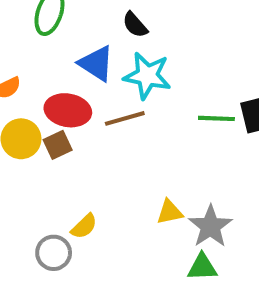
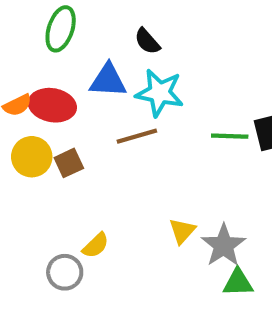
blue triangle: (96, 63) -> (108, 80), turned -30
red ellipse: (68, 110) -> (52, 105), moved
yellow triangle: (170, 212) -> (182, 231), turned -36
green triangle: (202, 267) -> (238, 283), moved

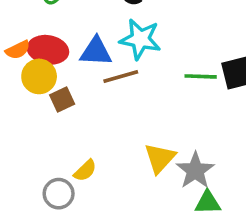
blue triangle: (108, 80) -> (96, 52), moved
yellow circle: (32, 157) -> (39, 76), moved
yellow triangle: (182, 231) -> (160, 158), size x1.4

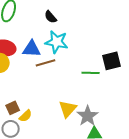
green line: (201, 76) -> (91, 73), moved
brown square: (62, 100) -> (13, 108), moved

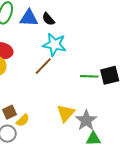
blue triangle: (32, 49) -> (29, 18), moved
black square: (112, 61) -> (110, 75), moved
brown line: (46, 63) -> (43, 66), turned -30

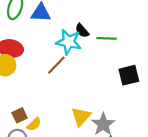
black semicircle: (48, 19) -> (82, 31), moved
green line: (89, 76) -> (107, 38), moved

